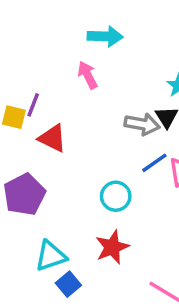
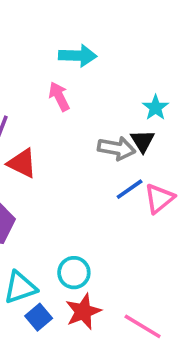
cyan circle: (116, 196) -> (74, 273), moved
red star: (112, 247) -> (83, 312), moved

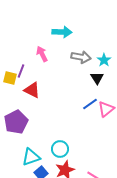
pink arrow: (59, 96) -> (42, 54), moved
gray arrow: (117, 148) -> (81, 57), moved

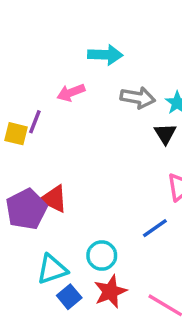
pink arrow: (42, 54) -> (71, 93), turned -84
red triangle: (32, 90) -> (54, 199), moved
blue line: (90, 104) -> (155, 228), moved

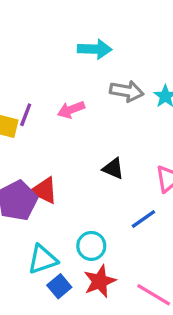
pink arrow: (71, 93) -> (71, 110), moved
black triangle: (165, 134) -> (113, 169), moved, turned -35

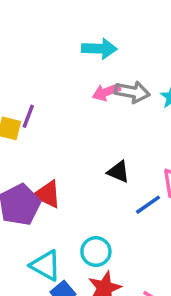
pink arrow: (71, 110) -> (106, 92), moved
blue line: (143, 219) -> (148, 205), moved
cyan triangle: (43, 259) -> (46, 265), turned 48

